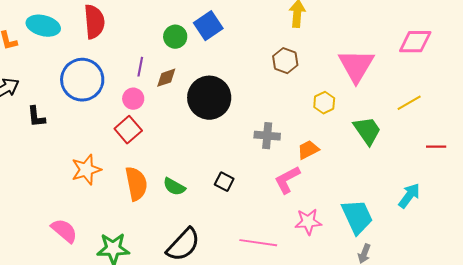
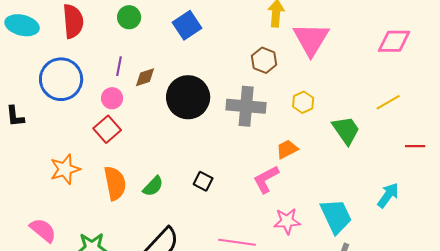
green circle: (175, 37) -> (129, 17), moved
pink triangle: (356, 66) -> (311, 39), moved
gray cross: (267, 136) -> (246, 106), moved, size x1.5
green semicircle: (174, 187) -> (153, 186), turned -75

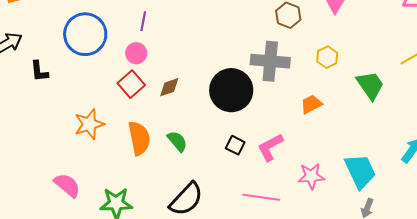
brown diamond: (145, 77) -> (169, 87), moved
black circle: (188, 97) -> (231, 90), moved
pink L-shape: (266, 179) -> (270, 147), moved
black square: (203, 181) -> (235, 145), moved
green semicircle: (153, 186) -> (177, 141), turned -85

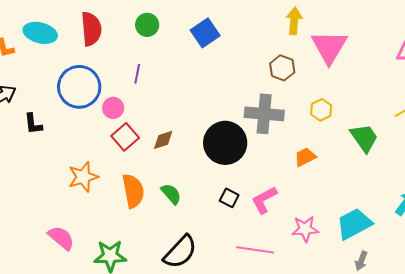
pink circle: (136, 53) -> (113, 108), moved
cyan trapezoid: (360, 171) -> (354, 224), turned -93

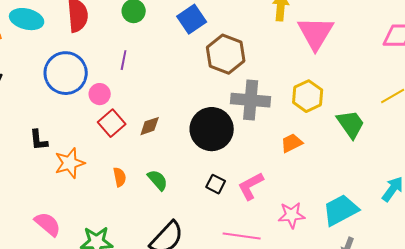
brown hexagon: (282, 68) -> (226, 54), moved, size x1.5
yellow hexagon: (321, 110) -> (308, 96), size x1.4
black L-shape: (33, 124) -> (39, 140), moved
orange semicircle: (133, 191) -> (120, 177), size x0.6

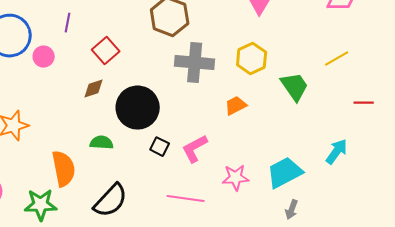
red square: (112, 123) -> (106, 51), moved
black circle: (212, 129) -> (138, 108), moved
orange semicircle: (120, 177) -> (64, 169), moved, size x1.8
green semicircle: (158, 180) -> (102, 143), turned -45

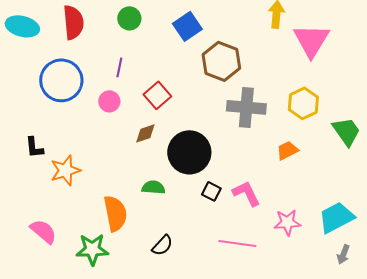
pink circle: (44, 57) -> (109, 101), moved
pink L-shape: (195, 149) -> (246, 193), turned 92
black semicircle: (111, 201) -> (162, 245), size x0.6

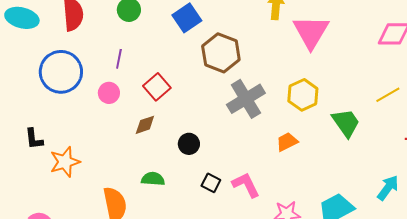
gray cross: (246, 107) -> (246, 99), turned -36
black circle: (189, 152) -> (189, 144), size x0.5

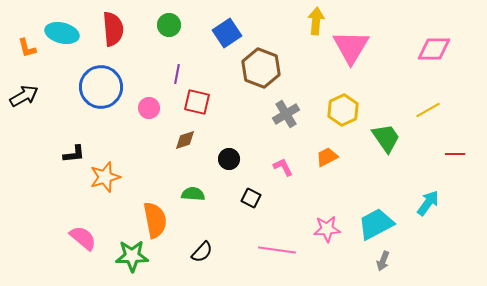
purple line: (119, 59) -> (177, 74), moved
red square: (157, 87) -> (197, 102), turned -36
gray cross: (246, 99) -> (286, 114), size x0.7
black L-shape: (34, 139) -> (74, 154), turned -90
pink L-shape: (246, 185) -> (283, 167), moved, size x0.7

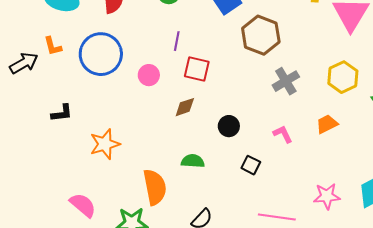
orange L-shape: (27, 48) -> (53, 46), moved
black L-shape: (74, 154) -> (62, 113), moved

